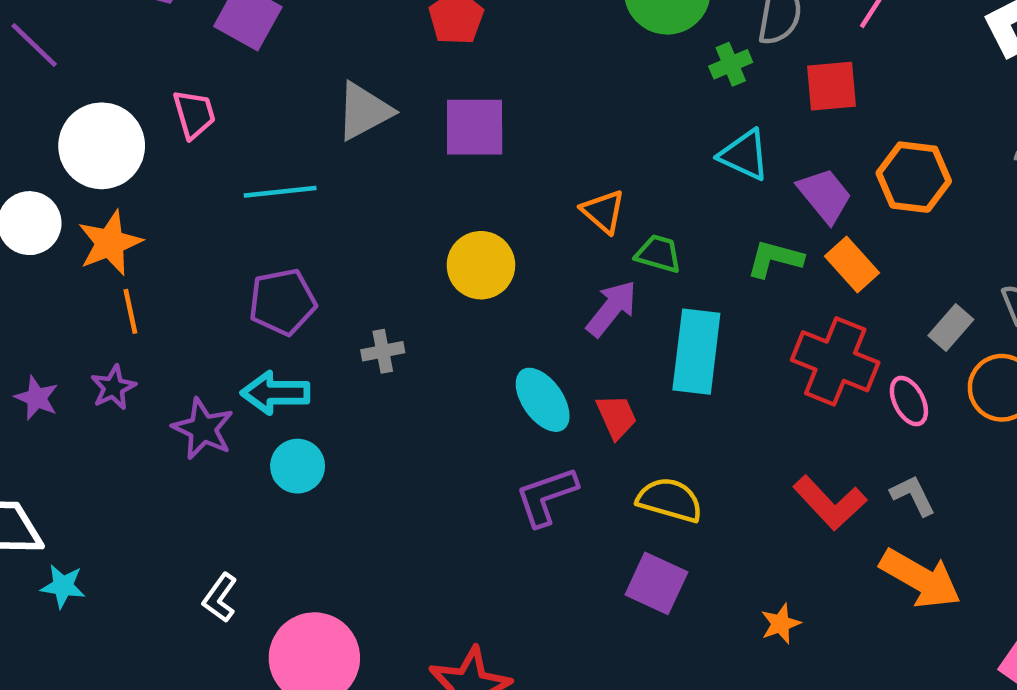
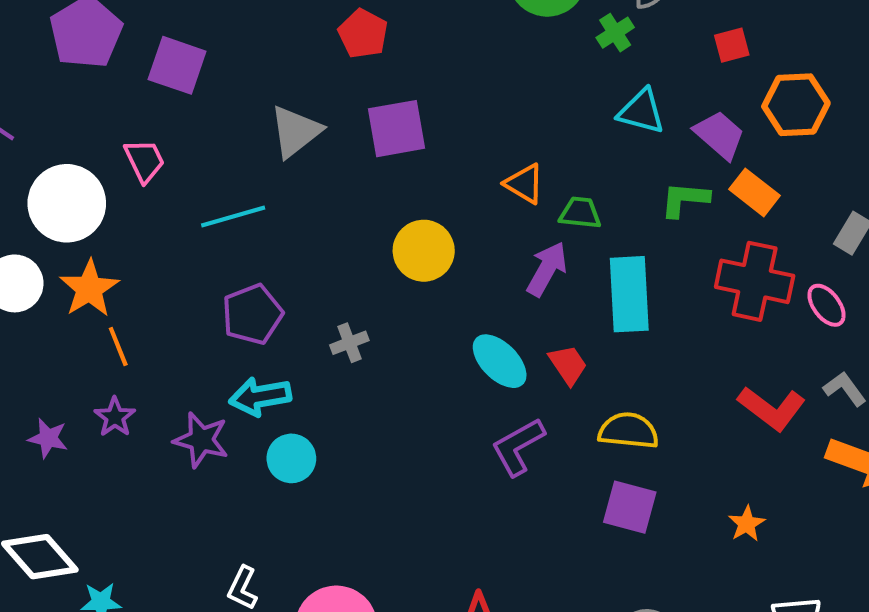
red square: (832, 86) -> (732, 45), moved, size x0.7

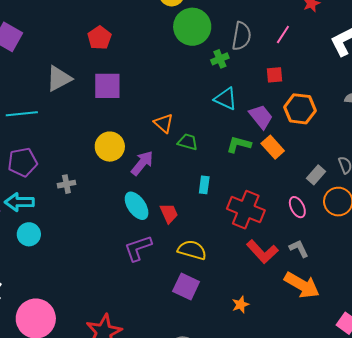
purple arrow: (547, 269) -> (142, 163), moved
red cross: (755, 281) -> (246, 210), moved
cyan rectangle: (629, 294) -> (204, 185), size x0.5

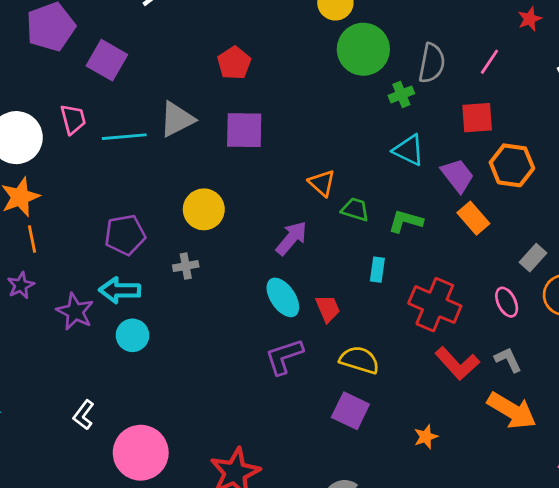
red square: (274, 75) -> (477, 118), size x1.4
cyan line: (22, 114) -> (124, 137), moved
green L-shape: (239, 144) -> (406, 221), moved
yellow circle: (110, 147) -> (204, 209), moved

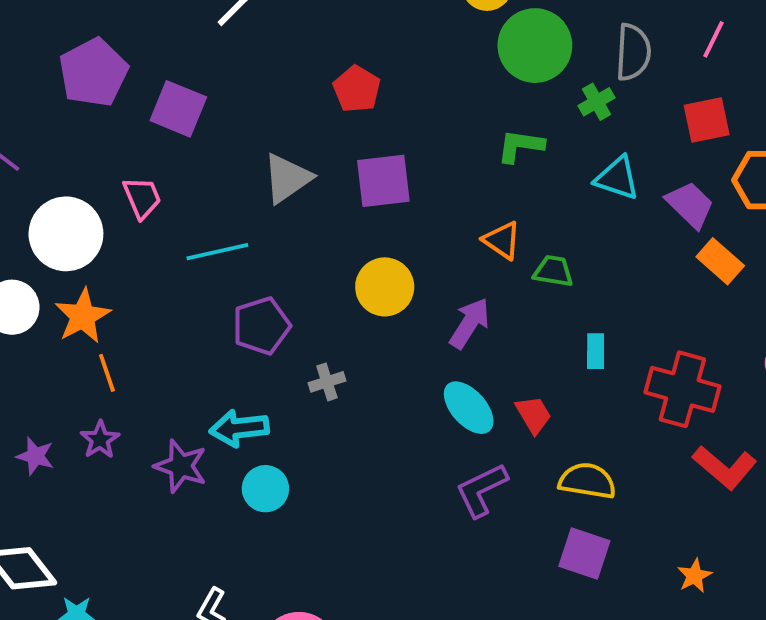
cyan line: (124, 137) -> (217, 252), moved
yellow circle: (204, 209) -> (385, 287), moved
green L-shape: (406, 221) -> (520, 146), moved
purple pentagon: (125, 235) -> (261, 326), moved

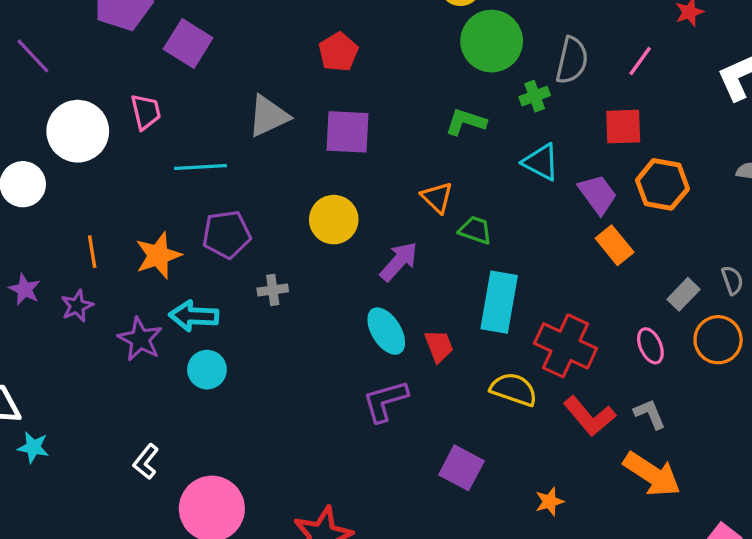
orange star: (83, 316) -> (158, 255), moved
cyan rectangle: (596, 351) -> (499, 302), size x2.0
purple star: (35, 456) -> (25, 289), moved
yellow semicircle: (587, 481) -> (514, 389), moved

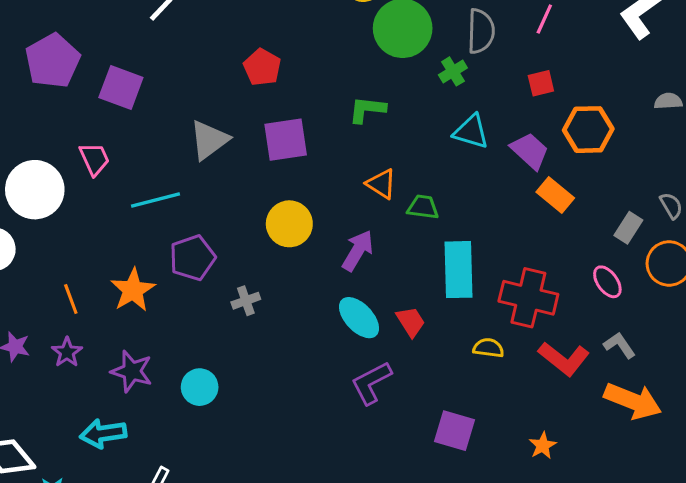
green L-shape: (466, 122) -> (367, 110), moved
red square: (623, 127) -> (541, 83), size x0.7
cyan arrow: (194, 316) -> (103, 433), moved
yellow semicircle: (514, 389) -> (488, 348), size x0.7

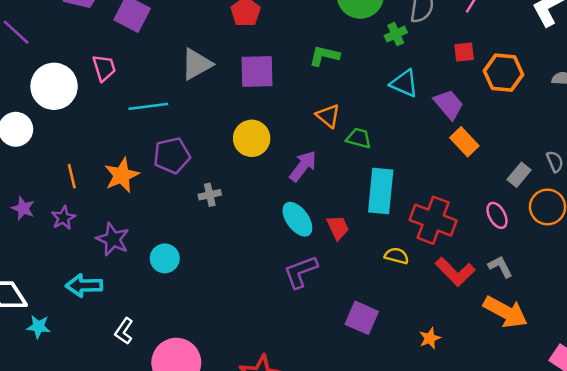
orange hexagon: (588, 130) -> (504, 73), moved

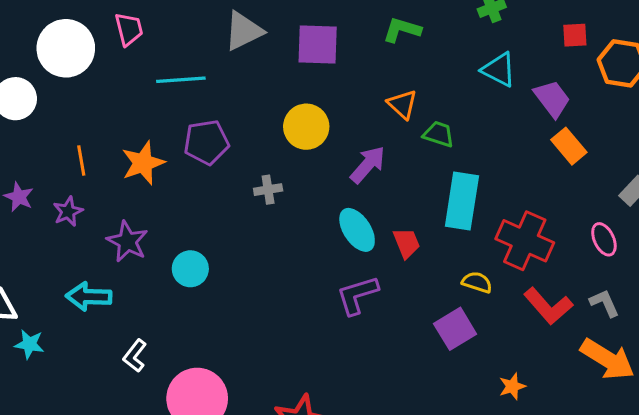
gray cross: (210, 195) -> (268, 190), moved
purple square: (362, 318) -> (455, 329), moved, turned 32

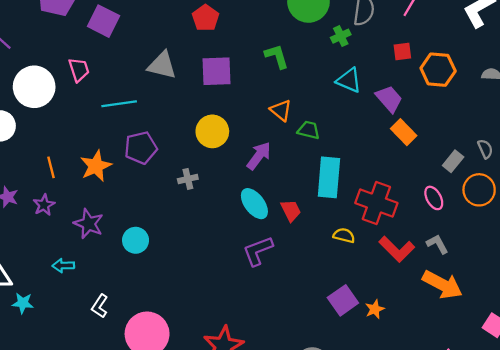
green L-shape: (402, 30) -> (277, 56), turned 60
gray triangle: (243, 31) -> (162, 65), turned 44
cyan arrow: (89, 297) -> (63, 266), size x0.7
purple square: (455, 329) -> (343, 300), moved

